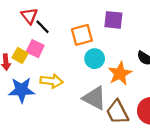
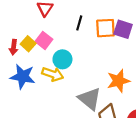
black line: (43, 27) -> (79, 23), moved, turned 48
orange square: (82, 35) -> (105, 28), moved
cyan circle: (95, 59) -> (62, 59), moved

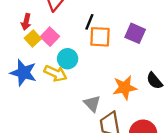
orange square: (105, 28) -> (100, 37), moved
red arrow: (14, 47) -> (26, 22), moved
gray triangle: (90, 99) -> (92, 104), size x0.7

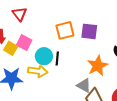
black line: (89, 22) -> (57, 59), moved
purple square: (135, 33) -> (89, 31), moved
gray triangle: (92, 104) -> (84, 85), moved

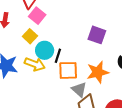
orange square: (65, 30) -> (68, 70), moved
pink square: (24, 43) -> (37, 16), moved
yellow square: (11, 48) -> (30, 36), moved

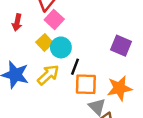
cyan circle: (45, 50) -> (61, 47), moved
yellow arrow: (35, 64) -> (48, 75), turned -66

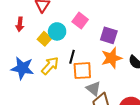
pink square: (54, 20) -> (80, 21), moved
cyan circle: (61, 47) -> (57, 31), moved
orange star: (119, 88) -> (112, 58), moved

